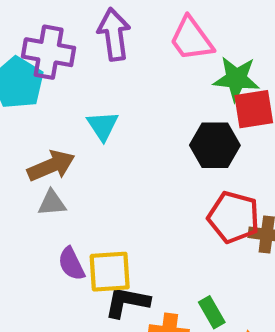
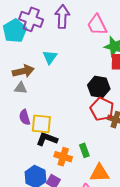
black hexagon: (215, 145) -> (99, 87), moved

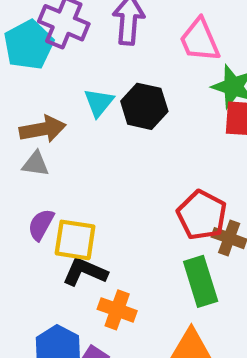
black hexagon: (99, 87) -> (144, 106), moved
purple semicircle: (25, 117) -> (41, 225), turned 42
green rectangle: (84, 150) -> (201, 281), moved, size x1.6

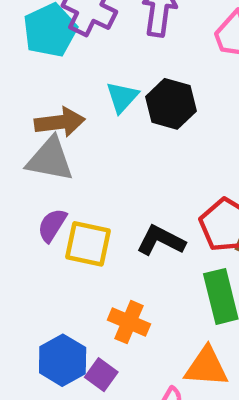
gray triangle: (36, 164) -> (50, 159), size x1.6
black L-shape: (85, 272) -> (161, 240), moved

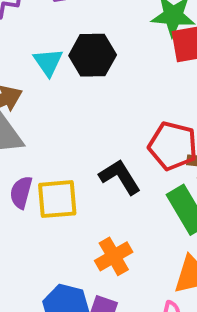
black L-shape: (161, 240) -> (120, 177), turned 48
orange cross: (129, 322) -> (114, 256), turned -36

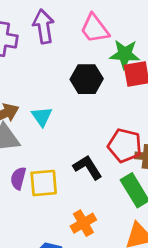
black hexagon: (93, 55) -> (87, 79), moved
cyan triangle: (48, 62) -> (42, 117), moved

